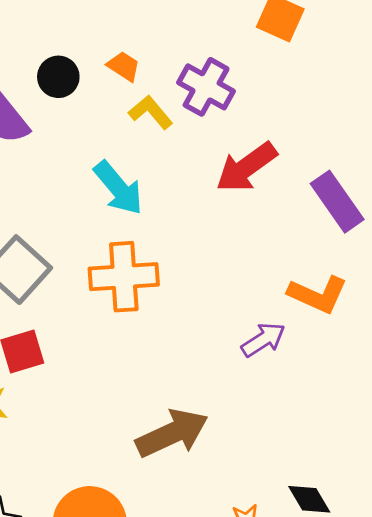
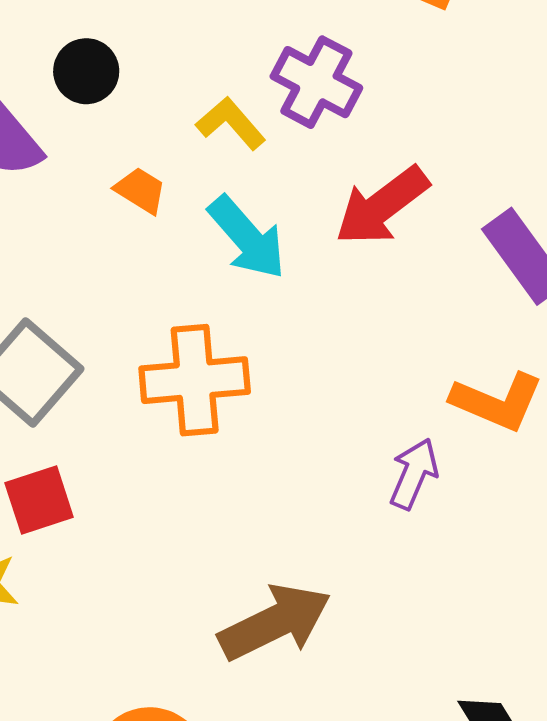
orange trapezoid: (124, 66) -> (141, 190), moved
cyan arrow: (118, 188) -> (247, 238), moved
purple arrow: (263, 340) -> (414, 474), turned -33

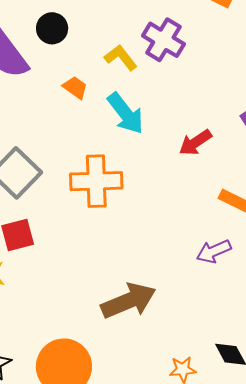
red arrow: (382, 206) -> (195, 142), moved, size x0.7
purple arrow: (414, 474) -> (214, 251), moved, turned -140

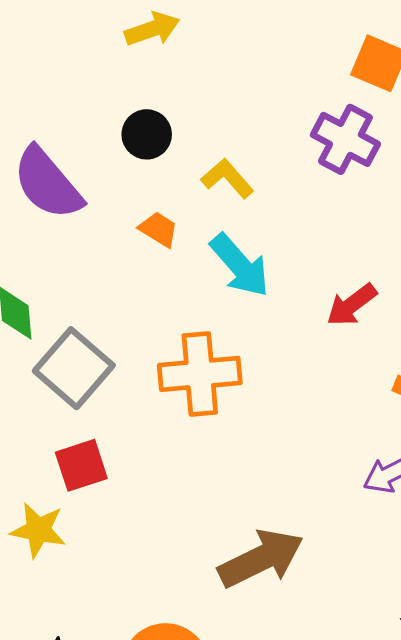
black circle: (52, 28) -> (147, 134), moved
purple cross: (163, 40) -> (345, 139), moved

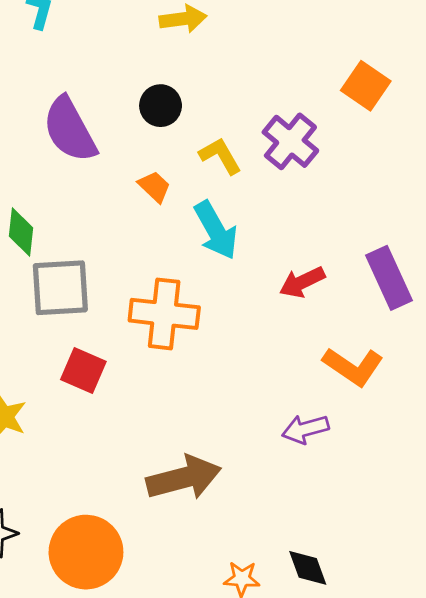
purple cross: (345, 139) -> (290, 141), moved
gray square: (74, 368) -> (60, 288), turned 34
red square: (81, 465) -> (83, 370), moved, turned 30

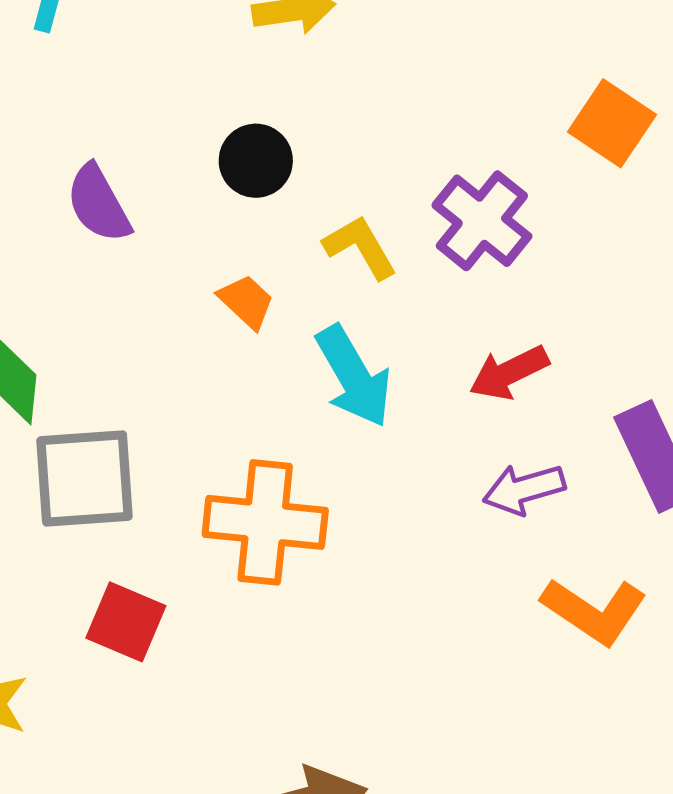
purple semicircle: (70, 130) -> (98, 204), size x0.7
red arrow: (302, 282) -> (509, 373), moved
purple arrow: (305, 429) -> (524, 489), moved

